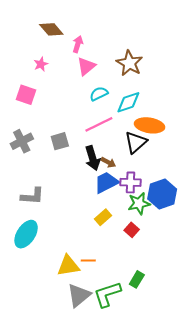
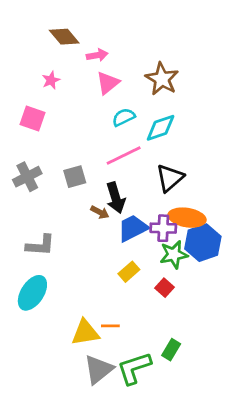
pink arrow: (78, 44) -> (97, 55), turned 63
orange ellipse: (150, 125) -> (187, 218), moved
brown arrow: (108, 162) -> (100, 212), moved

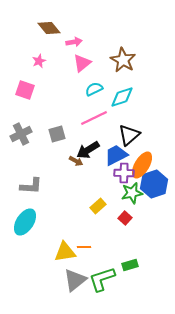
black arrow: (116, 198) -> (88, 150), turned 75
orange ellipse: (187, 218) -> (142, 165), turned -68
blue trapezoid: (133, 228) -> (116, 155), moved
green rectangle: (171, 350) -> (130, 265), turned 42

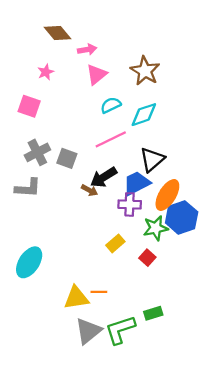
gray cross: (21, 134) -> (37, 152), moved
gray square: (57, 134) -> (67, 158), turned 36
purple cross: (124, 173) -> (130, 204), moved
gray L-shape: (31, 186) -> (28, 188), moved

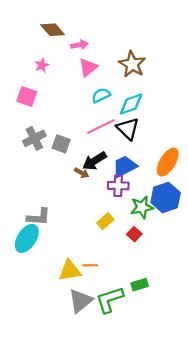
black triangle: (152, 159) -> (128, 129), moved, turned -35
gray L-shape: (28, 188) -> (39, 217), moved
orange ellipse: (167, 195) -> (168, 162), moved

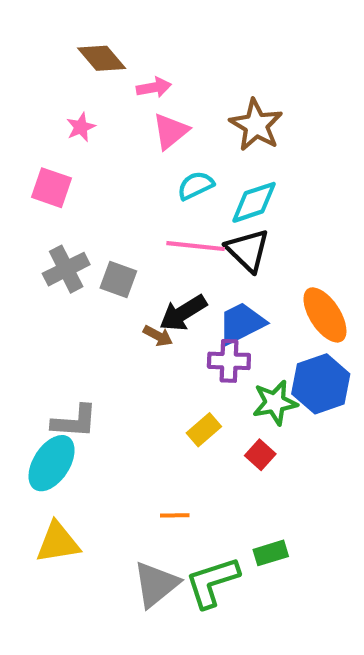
pink line: (101, 127) -> (196, 246), turned 32
orange ellipse: (168, 162) -> (325, 315), turned -64
yellow triangle: (70, 271) -> (58, 542), moved

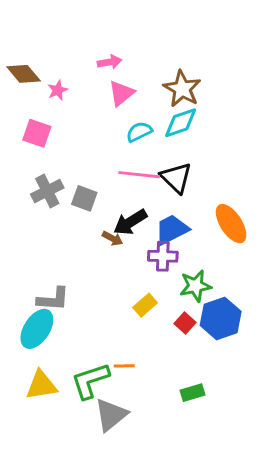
brown diamond: (102, 58) -> (24, 74), moved
cyan diamond: (254, 202) -> (181, 123), moved
blue hexagon: (321, 384) -> (221, 318), moved
green L-shape: (212, 582) -> (90, 381), moved

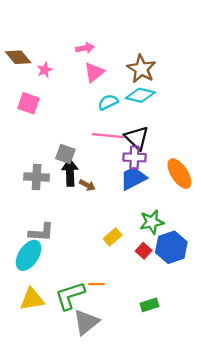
cyan diamond: (181, 123) -> (140, 95), turned 32
gray cross: (47, 191) -> (37, 177), moved, turned 30
black arrow: (130, 222) -> (70, 172), moved, turned 120
purple cross: (163, 256) -> (134, 157), moved

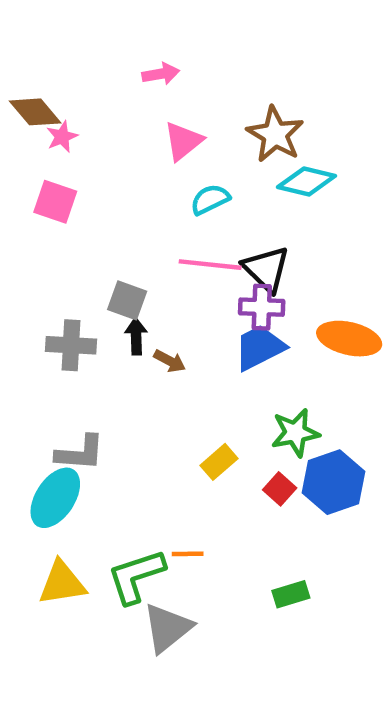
pink arrow: (85, 48) -> (161, 74), moved
pink star: (45, 70) -> (62, 137), moved
cyan diamond: (140, 95) -> (307, 182), moved
black arrow: (70, 172) -> (136, 336), size x0.7
orange ellipse: (179, 174) -> (349, 339), turned -44

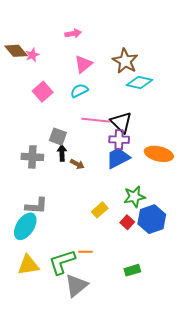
pink star: (62, 137) -> (32, 55), moved
cyan semicircle: (210, 199) -> (79, 91), moved
pink square: (55, 202) -> (43, 92), moved, turned 30

